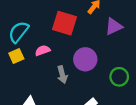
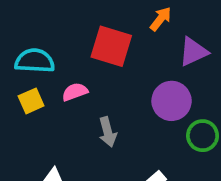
cyan semicircle: (19, 32) -> (35, 61), turned 55
purple circle: (85, 59) -> (172, 101), moved

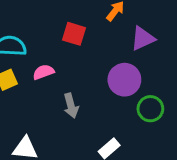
red square: (111, 46) -> (74, 34), size x0.7

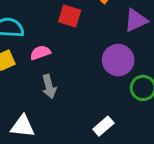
gray arrow: (71, 106) -> (49, 86), moved

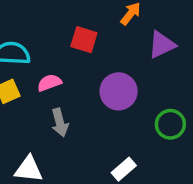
purple circle: (118, 60) -> (119, 91), moved

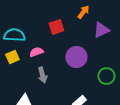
red square: (84, 40) -> (56, 27), turned -35

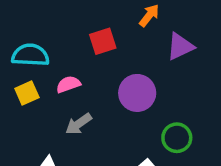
gray arrow: (42, 75) -> (79, 124), turned 70
green circle: (106, 76) -> (177, 138), moved

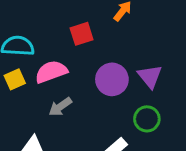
purple triangle: (180, 46) -> (150, 76), moved, turned -44
pink semicircle: (68, 84) -> (51, 72), size x1.5

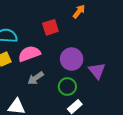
purple triangle: (150, 76) -> (97, 71), moved
green circle: (147, 119) -> (67, 87), moved

